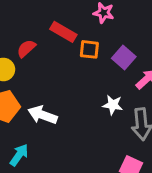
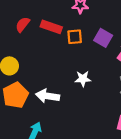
red semicircle: (26, 48) -> (23, 24), moved
white star: (113, 105) -> (83, 79), moved

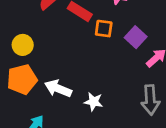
white star: (83, 79) -> (94, 102), moved

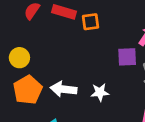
purple square: (136, 37) -> (127, 57), moved, turned -30

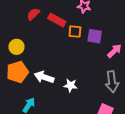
purple square: (127, 57) -> (95, 36), moved

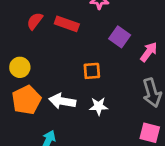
orange square: (75, 32) -> (92, 71), moved
purple square: (95, 36) -> (120, 37), turned 35

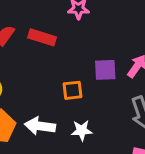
purple square: (120, 37) -> (105, 70), moved, turned -36

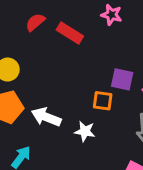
orange square: (73, 90) -> (103, 101), moved

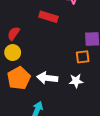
red semicircle: (35, 22) -> (14, 33), moved

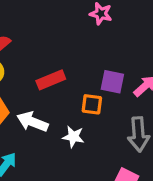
red rectangle: (48, 17) -> (51, 80), moved, turned -54

